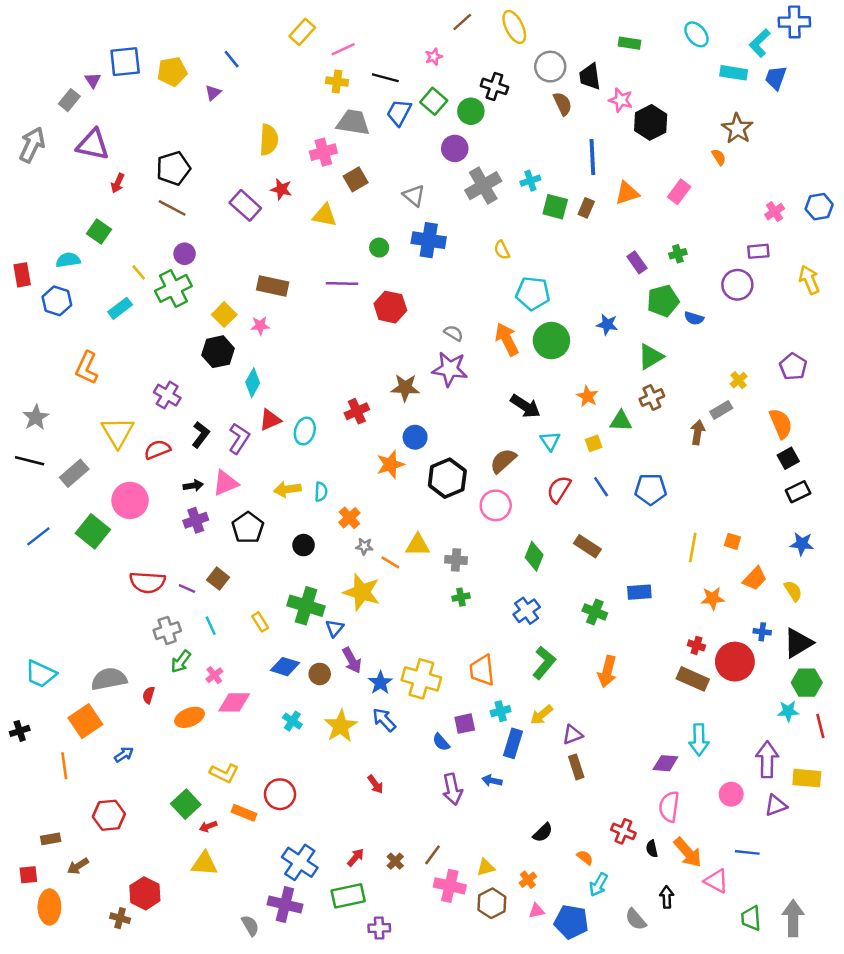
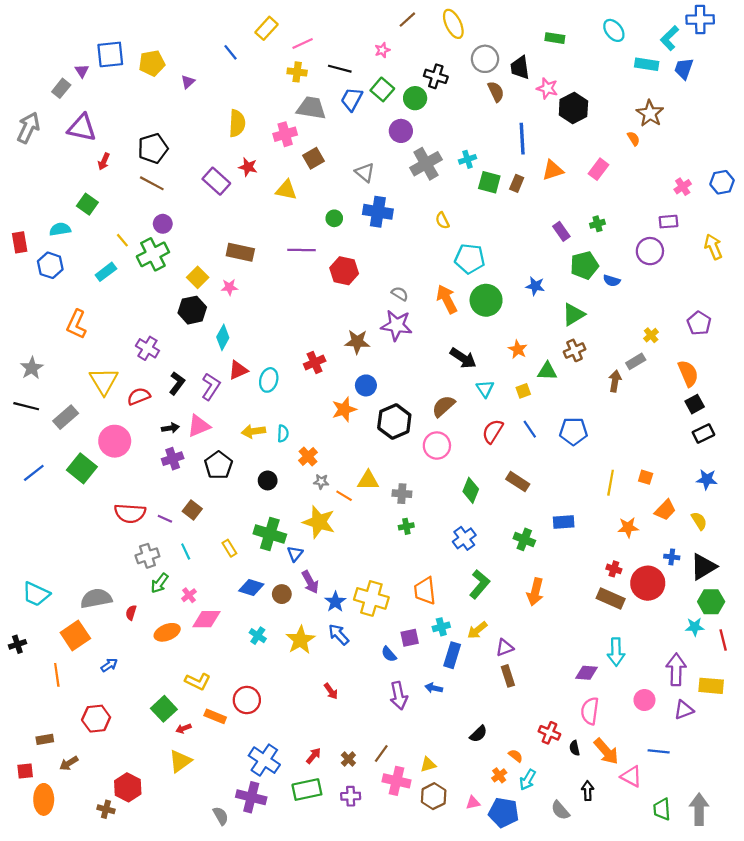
blue line: (232, 59) -> (230, 52), moved
yellow triangle: (204, 864) -> (180, 761), turned -40
orange cross: (528, 880) -> (499, 775), moved
purple cross: (379, 928) -> (351, 796), moved

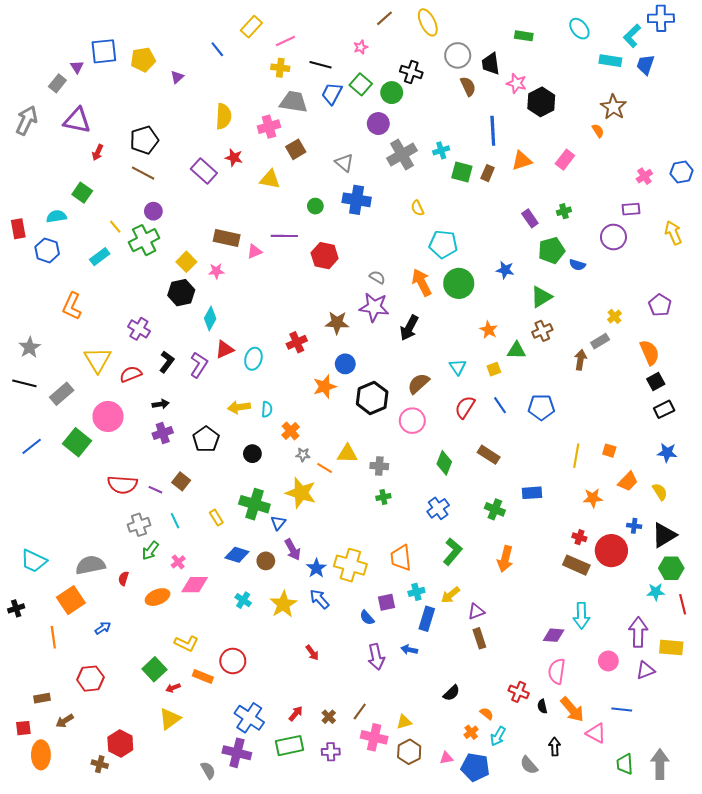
black arrow: (463, 358) -> (409, 328), moved, turned 85
pink triangle: (199, 426) -> (254, 251), moved, size x0.7

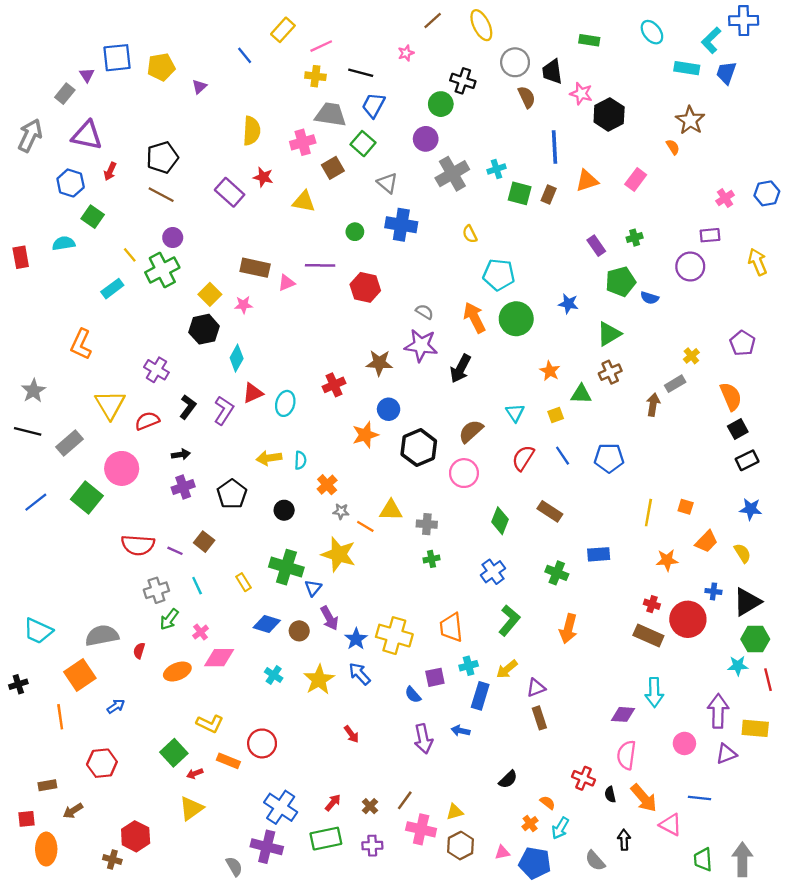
green square: (361, 84) -> (363, 144), moved
blue hexagon: (47, 250) -> (71, 183), moved

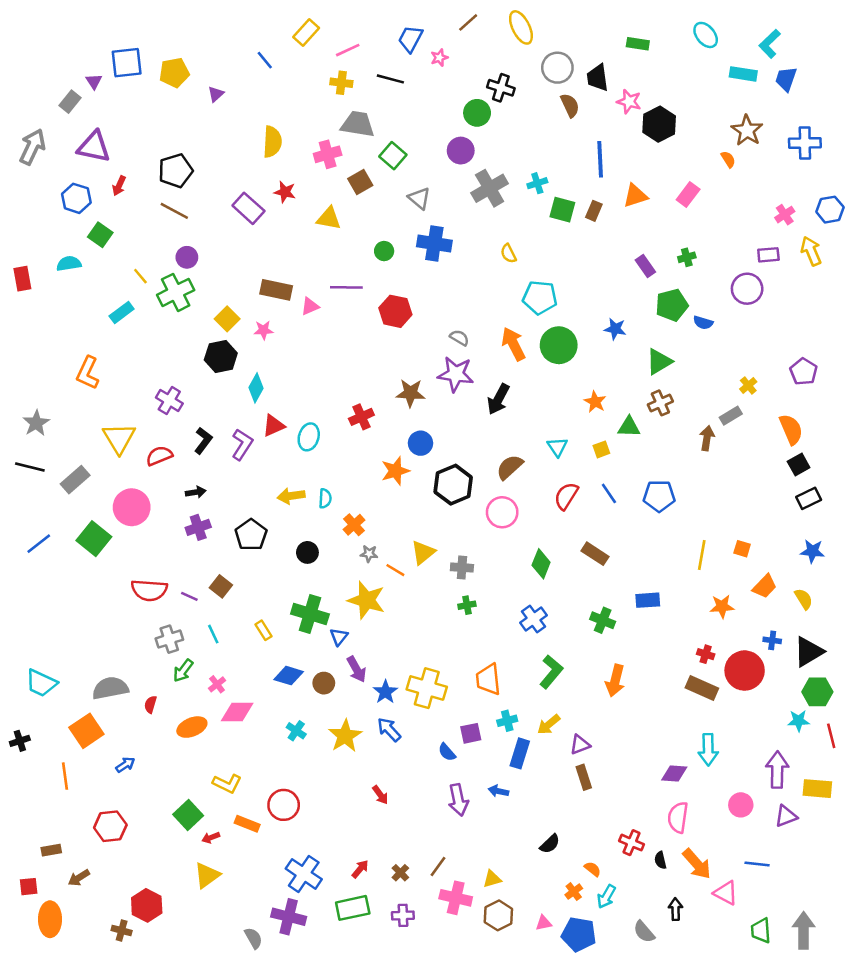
blue cross: (744, 21) -> (805, 143), moved
blue trapezoid: (373, 105) -> (410, 39), moved
yellow arrow: (758, 262) -> (811, 251), moved
yellow triangle: (391, 510) -> (423, 552), turned -40

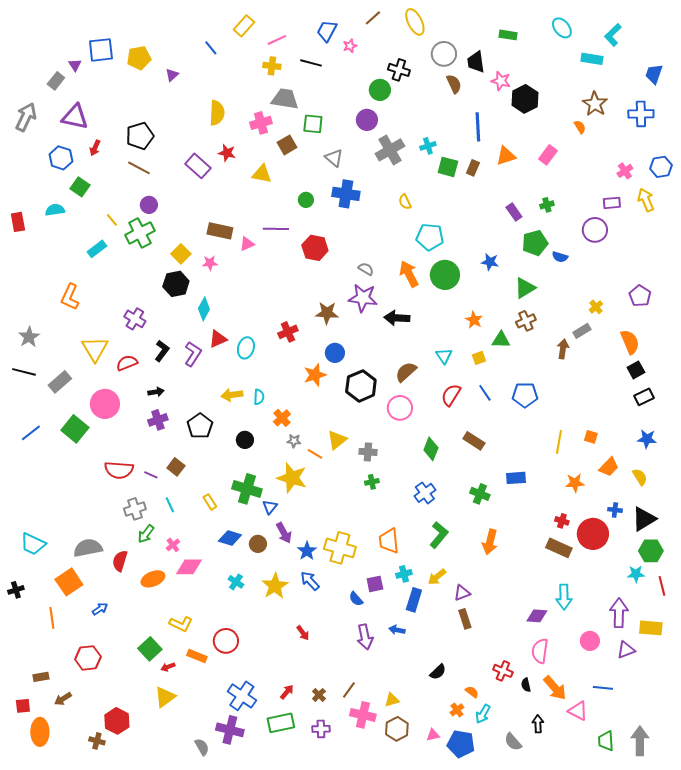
blue trapezoid: (786, 79) -> (654, 74), moved
green square: (393, 156) -> (313, 124), turned -35
black arrow: (498, 399) -> (397, 318), turned 65
red semicircle: (150, 704) -> (120, 561), size x1.5

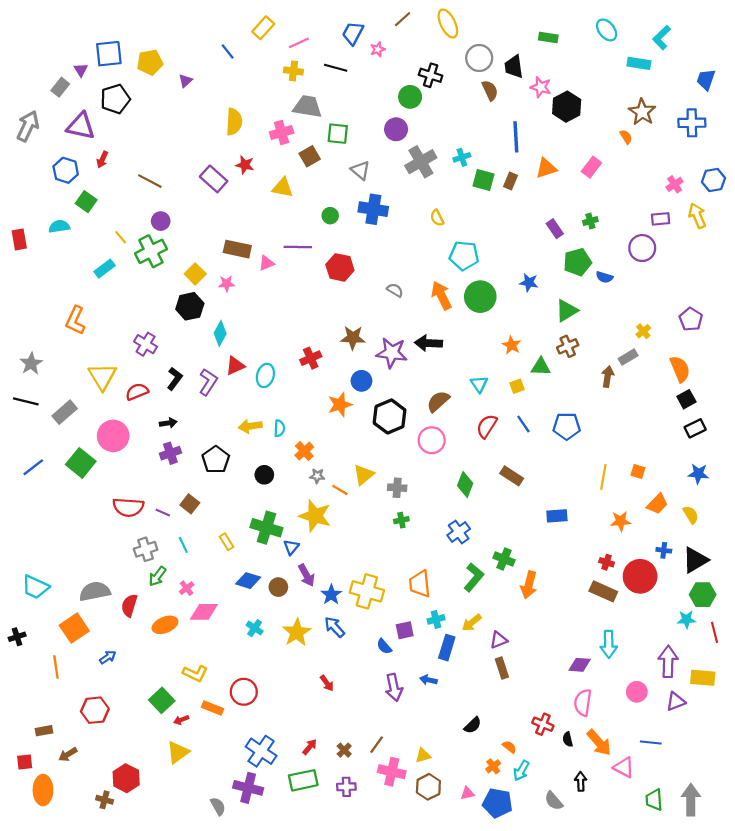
black pentagon: (140, 136) -> (115, 99), moved
purple star: (363, 298) -> (392, 353), moved
green cross: (480, 494) -> (504, 559), moved

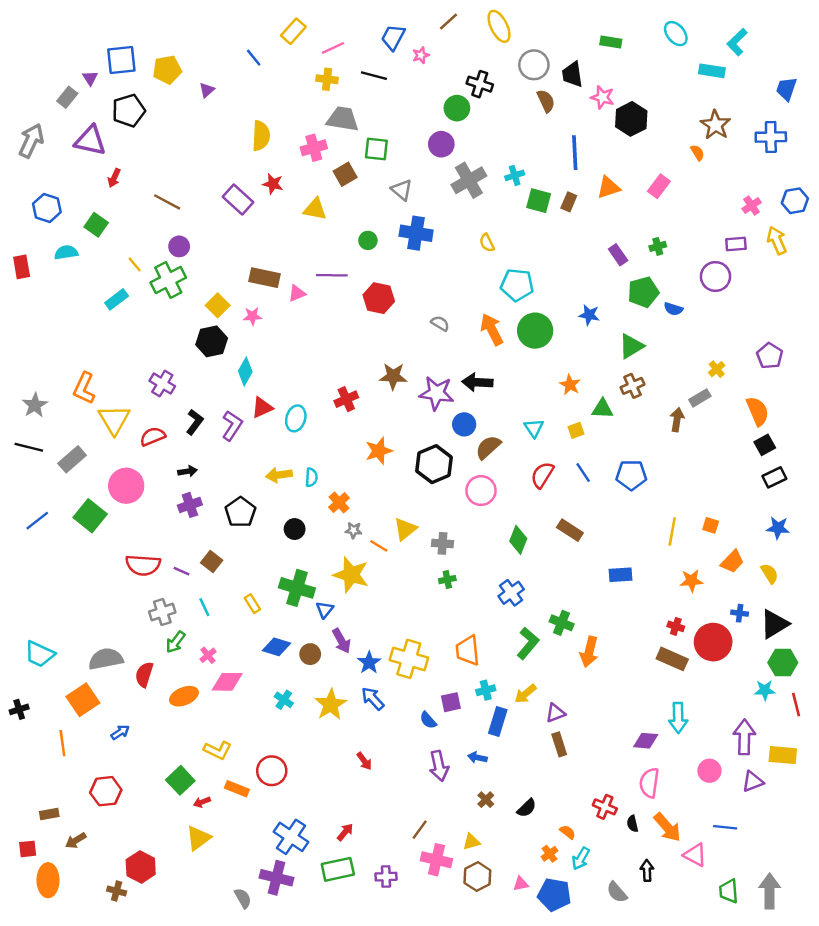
blue hexagon: (66, 170) -> (47, 208), moved
orange L-shape: (75, 320) -> (84, 388), moved
blue circle: (361, 381) -> (464, 424), moved
brown cross: (344, 750) -> (486, 800), moved

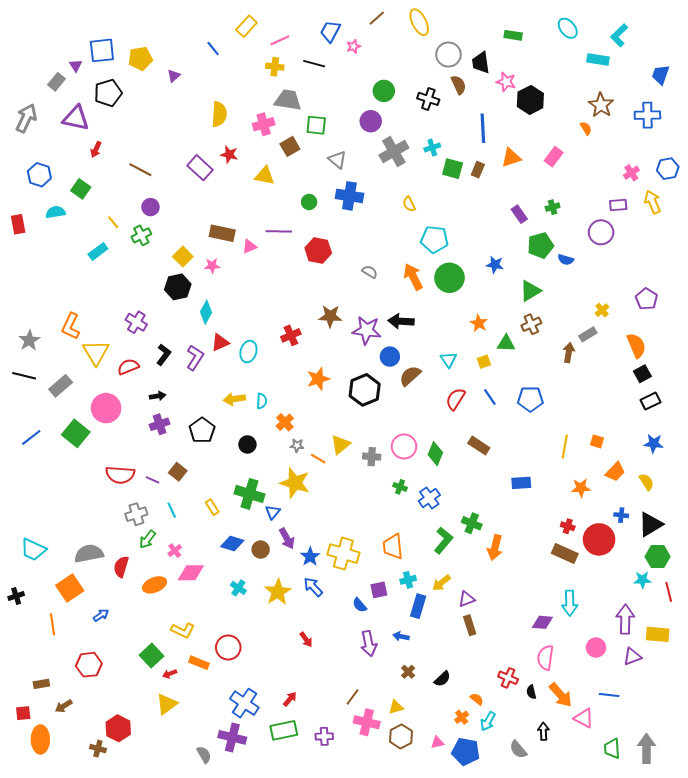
black cross: (480, 84) -> (428, 99), moved
green cross: (168, 280) -> (141, 235), size x0.7
pink circle: (481, 491) -> (404, 446), moved
green cross: (447, 580) -> (400, 487), moved, turned 32

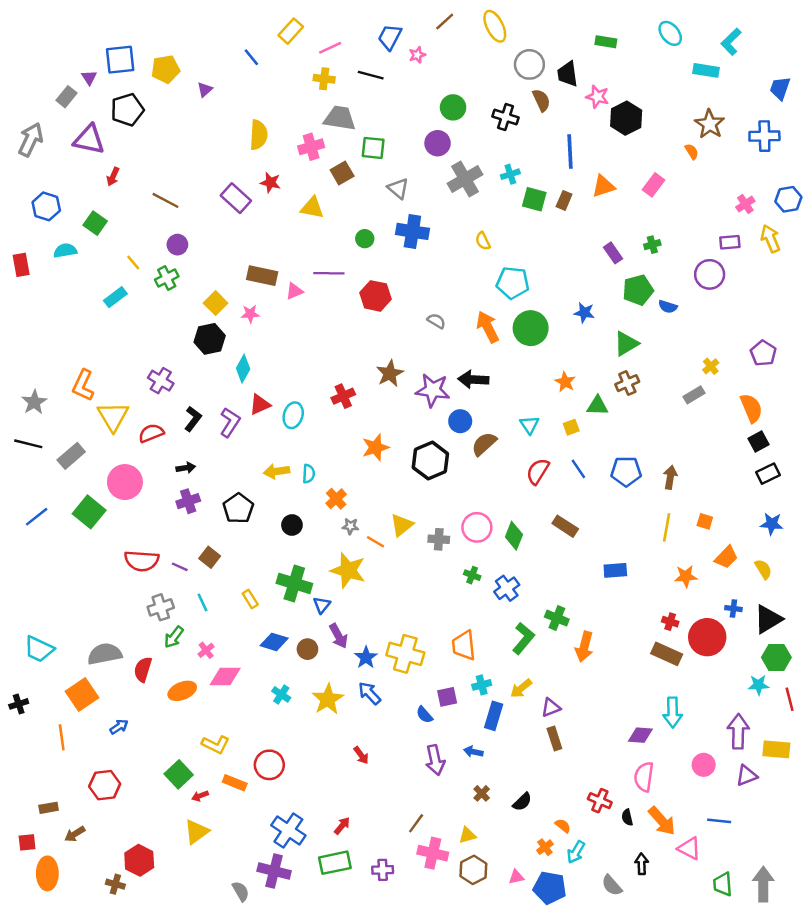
brown star: (330, 316) -> (390, 373), turned -30
brown arrow: (569, 353) -> (670, 477), moved

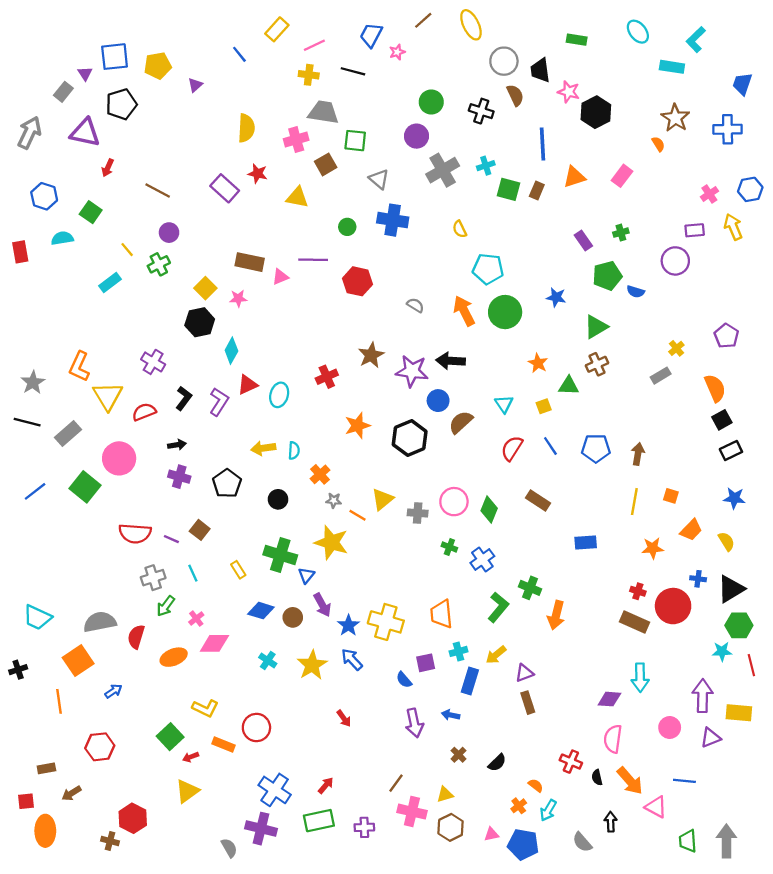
purple cross: (188, 501) -> (179, 477), turned 35

